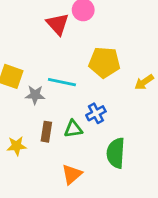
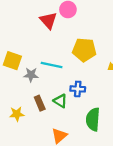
blue cross: (96, 113) -> (78, 89), turned 32
green triangle: (73, 129) -> (60, 101), turned 40
brown rectangle: (46, 132) -> (40, 103), turned -32

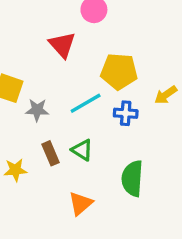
red triangle: (48, 20) -> (62, 45), moved
cyan line: (52, 65) -> (86, 103), moved, turned -42
blue cross: (78, 89) -> (126, 113), moved

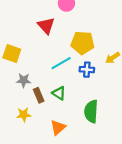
gray star: (37, 110) -> (24, 80), moved
yellow star: (15, 170) -> (24, 115), moved

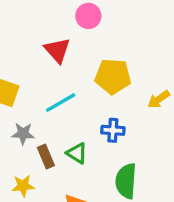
cyan line: (61, 63) -> (61, 103), moved
blue cross: (87, 70) -> (113, 130), moved

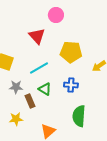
green triangle: (77, 153) -> (45, 89), moved

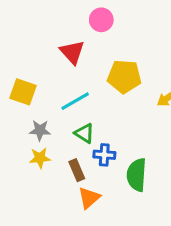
blue cross: (71, 85) -> (104, 155), moved
brown rectangle: (30, 101) -> (77, 170), moved
yellow star: (16, 119) -> (40, 158), moved

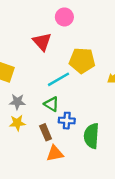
cyan line: (75, 101) -> (59, 79), moved
orange triangle: (89, 198) -> (55, 153), turned 30

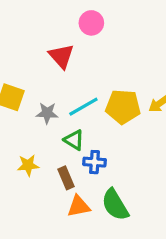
yellow pentagon: (82, 61) -> (123, 107), moved
gray star: (17, 102) -> (47, 113), moved
green semicircle: (91, 136) -> (115, 205), moved, turned -35

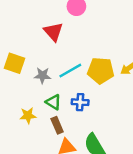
green triangle: (74, 140) -> (53, 102), moved
blue cross: (95, 162) -> (80, 102), moved

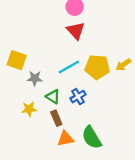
red triangle: (53, 32) -> (76, 31), moved
gray star: (42, 75) -> (35, 78), moved
blue cross: (80, 102) -> (78, 97), turned -35

